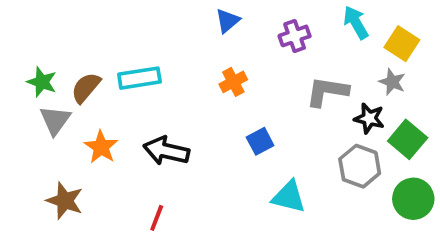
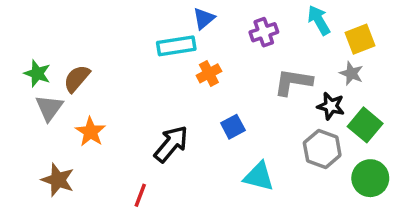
yellow square: (402, 44) -> (360, 39), turned 36
cyan rectangle: (139, 78) -> (176, 46), moved
black arrow: (166, 151) -> (171, 144), moved, turned 117

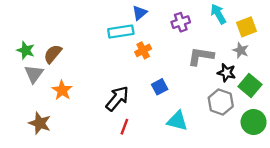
red line: (140, 195) -> (124, 127), moved

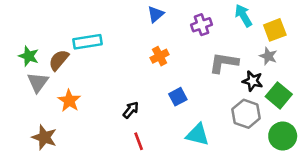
cyan rectangle: (121, 32) -> (88, 42), moved
black arrow: (117, 98) -> (131, 110), size x0.6
red line: (124, 127) -> (139, 141), turned -42

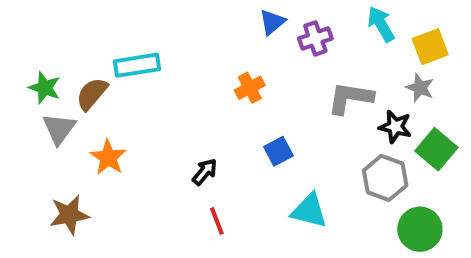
blue triangle: (156, 14) -> (272, 22), moved
green circle: (283, 136) -> (420, 229), moved
brown star: (44, 137) -> (69, 215), turned -30

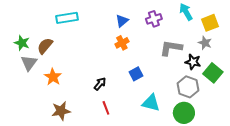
blue triangle: (272, 22) -> (122, 21), moved
cyan rectangle: (137, 65) -> (67, 18), moved
brown star: (69, 215) -> (61, 111), moved
green circle: (420, 229) -> (184, 113), moved

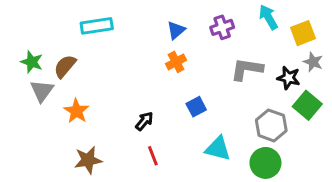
gray star: (205, 43) -> (313, 62), moved
black star: (193, 62) -> (289, 78), moved

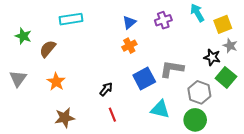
green star: (32, 62) -> (23, 36), moved
gray L-shape: (247, 69) -> (172, 69), moved
gray triangle: (42, 91) -> (18, 79), moved
blue square: (196, 107) -> (144, 79), size x1.5

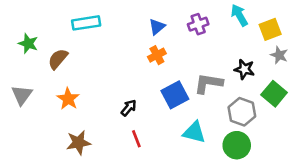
black star: (212, 57) -> (244, 69), moved

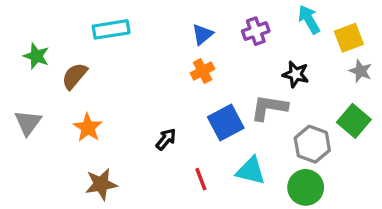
black star: (244, 69) -> (296, 74), moved
red line: (136, 139) -> (201, 179), moved

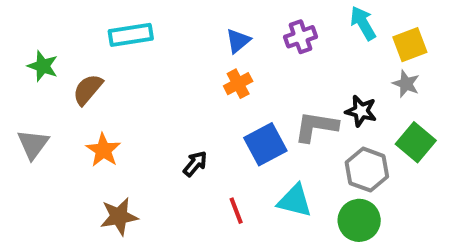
gray star: (361, 71) -> (406, 84), moved
black star: (296, 74) -> (361, 111), moved

